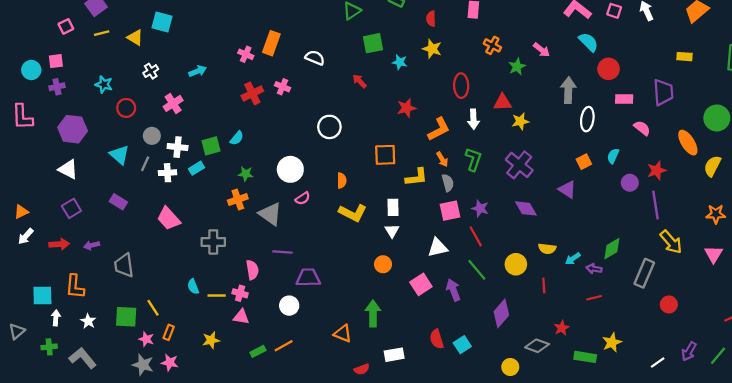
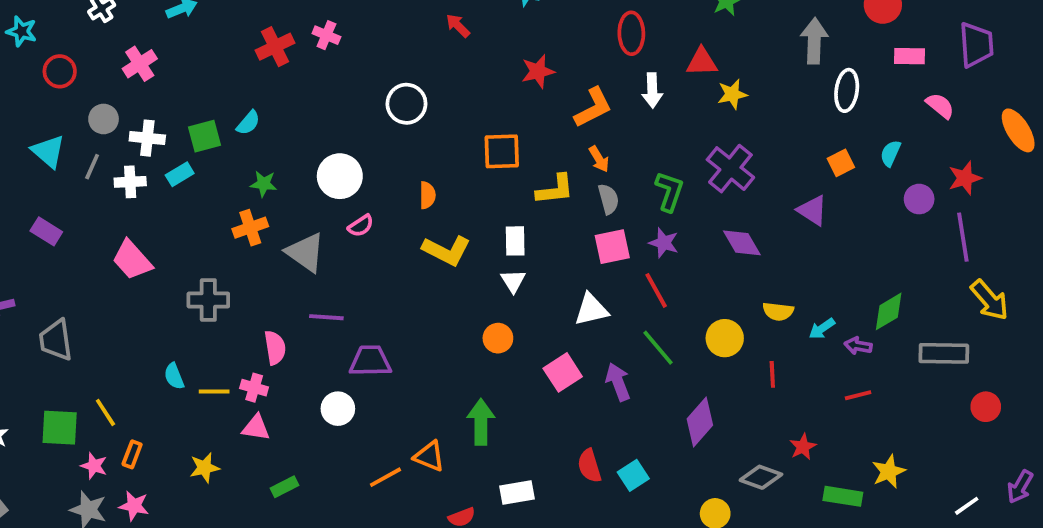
green L-shape: (473, 159) -> (669, 191), moved
gray rectangle: (644, 273) -> (944, 353), turned 68
orange line: (284, 346) -> (386, 477), moved

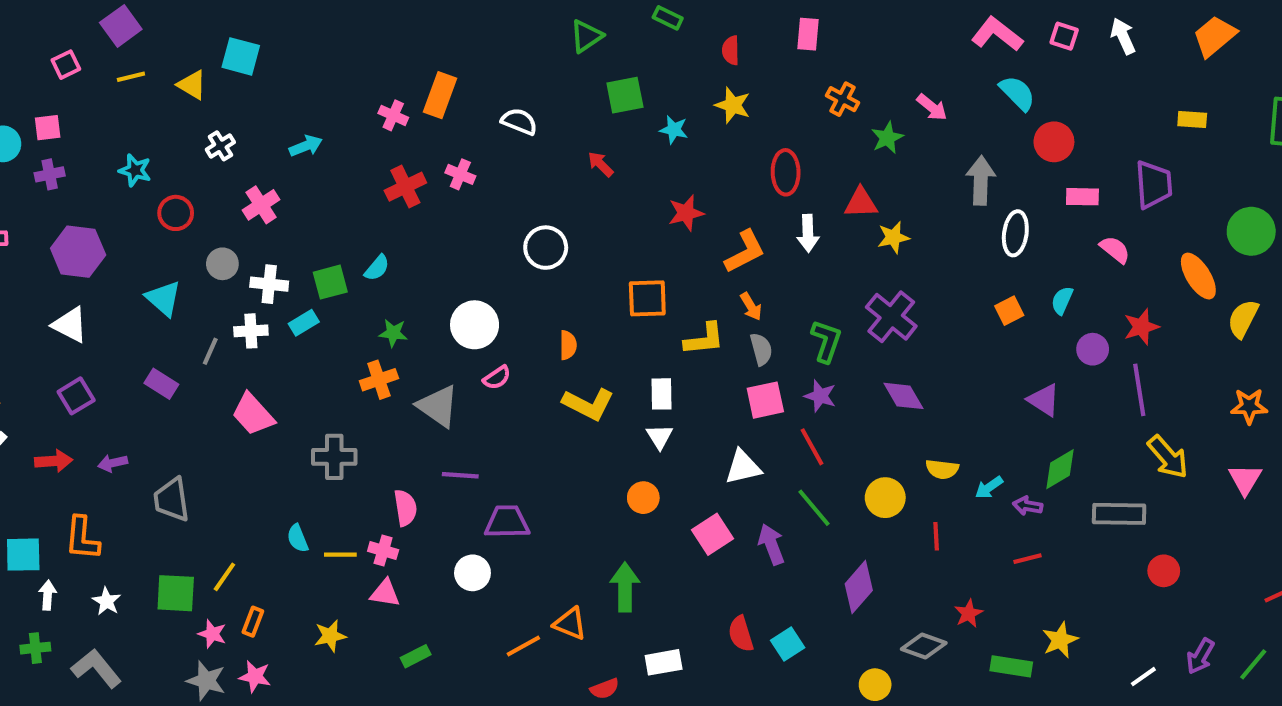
gray line: (92, 167) -> (210, 351), moved
purple triangle: (812, 210) -> (1044, 400), moved
yellow line: (105, 412) -> (224, 577), turned 68

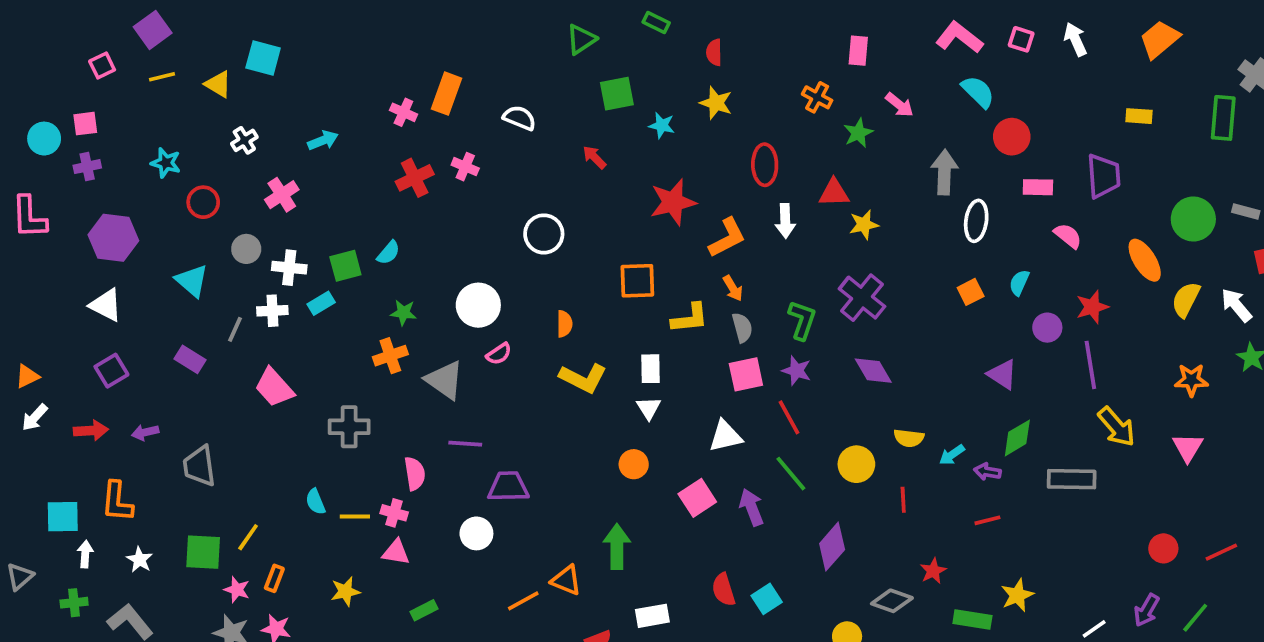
pink rectangle: (808, 34) -> (858, 51), moved
red star: (686, 213) -> (673, 202), size x1.4
red circle: (1164, 571) -> (1163, 548), moved

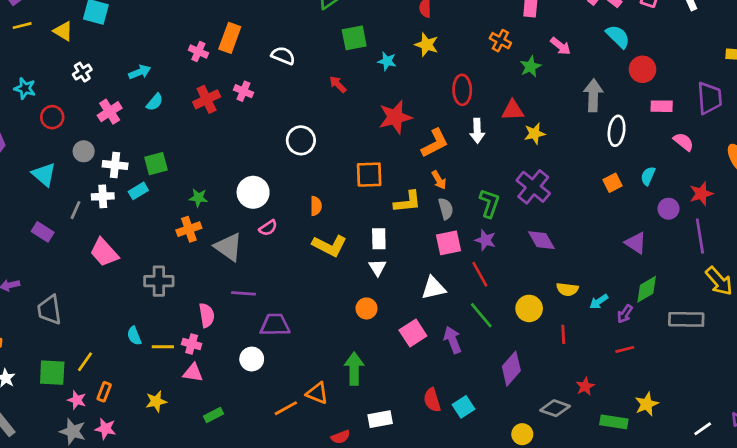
cyan semicircle: (388, 253) -> (155, 102), moved
purple arrow: (987, 472) -> (625, 314), turned -66

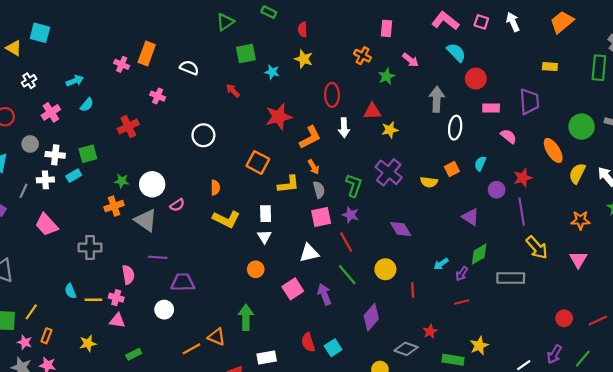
red cross: (207, 99) -> (128, 127), moved
orange square: (369, 175) -> (258, 162), turned 30
white circle: (253, 192) -> (152, 184), moved
purple diamond: (541, 240) -> (401, 229), moved
yellow semicircle: (567, 289) -> (429, 182), moved

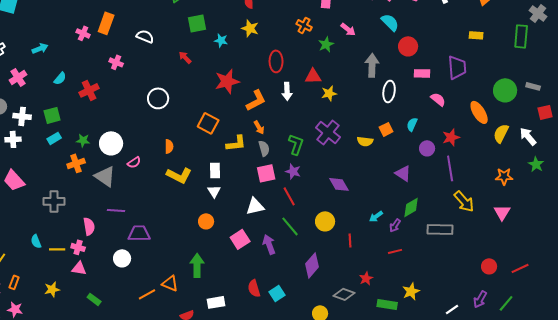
cyan semicircle: (87, 105) -> (60, 78), moved
cyan rectangle: (74, 176) -> (54, 138), moved
green rectangle: (134, 354) -> (94, 299), turned 64

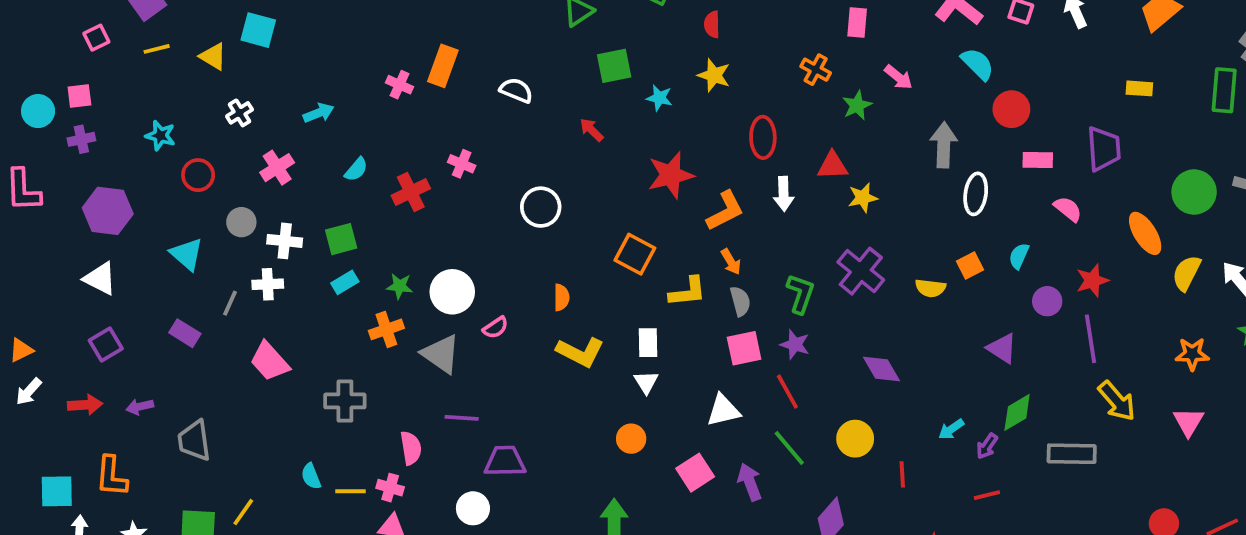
pink cross: (116, 62) -> (462, 164), moved

